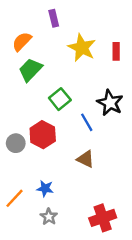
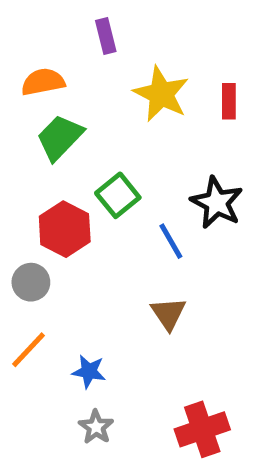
orange semicircle: (22, 42) -> (43, 82), turned 35
red hexagon: (43, 135) -> (65, 229), moved
brown triangle: (86, 159) -> (168, 314), turned 30
orange line: (14, 198) -> (29, 350), moved

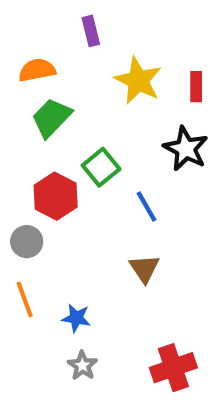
black star: (217, 203) -> (186, 149), moved
orange line: (29, 350) -> (25, 299), turned -63

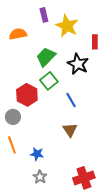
yellow star: (138, 80) -> (67, 26), moved
green trapezoid: (51, 118) -> (46, 57), moved
black star: (186, 149) -> (78, 64), moved

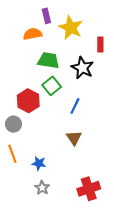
orange semicircle: (18, 34) -> (33, 34), moved
green trapezoid: (46, 57) -> (48, 60), turned 55
blue line: (71, 100) -> (75, 106), turned 56

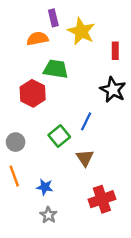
black star: (82, 68) -> (113, 90), moved
green square: (52, 86) -> (59, 136), moved
red hexagon: (28, 101) -> (33, 93), moved
red cross: (89, 189) -> (102, 199), moved

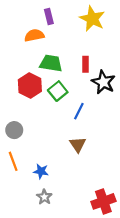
yellow star: (81, 31) -> (92, 19), moved
red rectangle: (115, 51) -> (86, 64), moved
green square: (59, 136) -> (58, 91), moved
red cross: (102, 199) -> (103, 201), moved

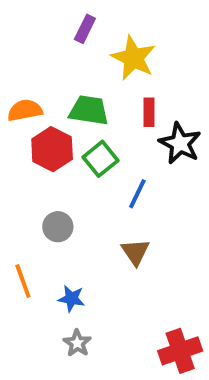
purple rectangle: (49, 16) -> (85, 29), turned 40
yellow star: (92, 19) -> (133, 58), moved
orange semicircle: (34, 35) -> (25, 110), moved
gray circle: (14, 130) -> (58, 227), moved

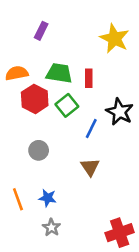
purple rectangle: (85, 29) -> (41, 31), moved
yellow star: (133, 58) -> (114, 38), moved
red rectangle: (149, 112) -> (89, 78), moved
black star: (180, 143) -> (120, 112), moved
orange line: (23, 281) -> (18, 199), moved

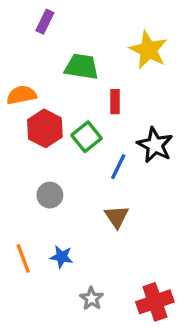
purple rectangle: (41, 31) -> (45, 22), moved
green trapezoid: (59, 73) -> (82, 67), moved
gray star: (51, 227) -> (92, 298), moved

